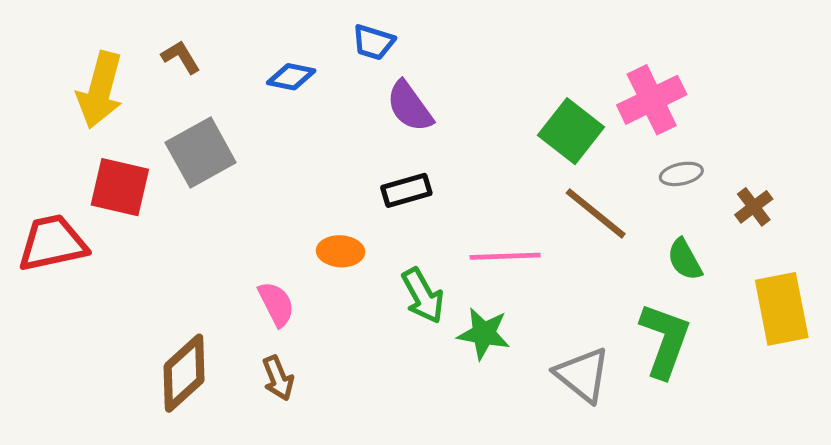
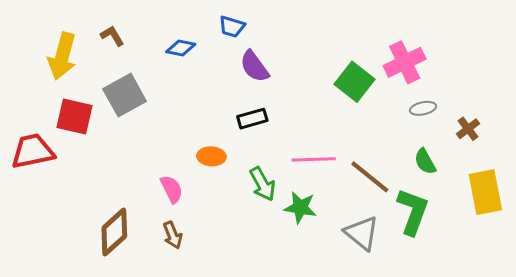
brown line: (596, 213) -> (370, 177), moved

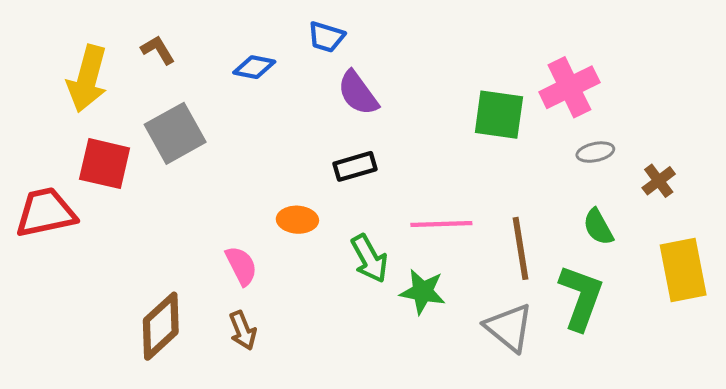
green square: (355, 82) -> (499, 115), turned -30
brown line: (370, 177) -> (521, 248), turned 42

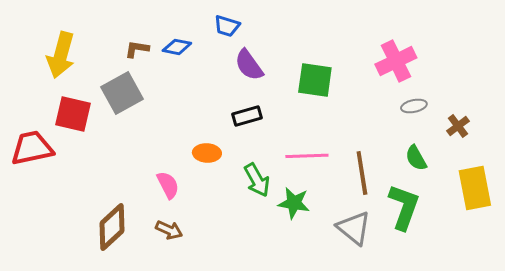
brown L-shape: (158, 50) -> (137, 49), moved, turned -50
green square: (499, 115) -> (315, 80), moved
brown arrow: (243, 330) -> (169, 230), turned -44

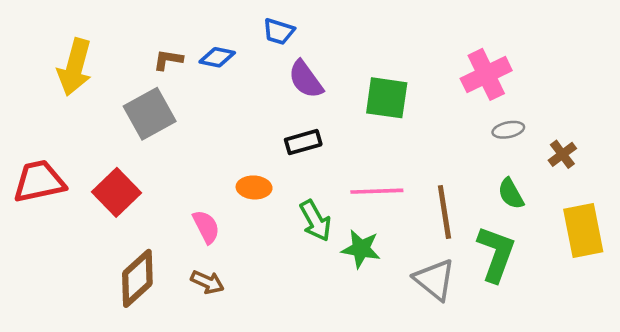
red square: (73, 114) -> (116, 192), moved, turned 33

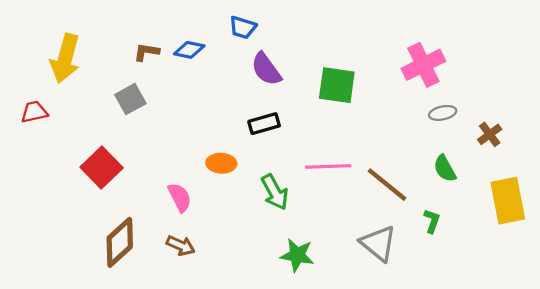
gray square: (150, 114) -> (130, 99), size x0.7
red trapezoid: (39, 181) -> (34, 112), moved, size x0.6
brown line: (444, 212) -> (387, 185), turned -42
green star: (361, 249) -> (297, 255), moved
green L-shape: (496, 254) -> (432, 221), size x0.5

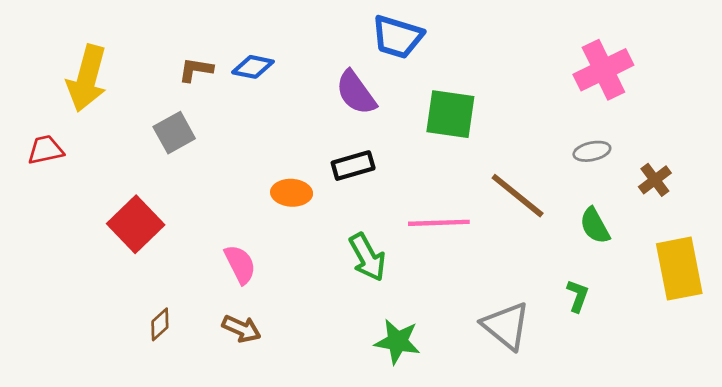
blue trapezoid: (243, 27) -> (397, 37), moved, size x1.4
pink cross: (423, 65) -> (603, 70), moved
orange ellipse: (221, 163) -> (292, 193), moved
brown line: (387, 185) -> (518, 196), moved
brown diamond: (120, 242) -> (160, 324), size x0.5

